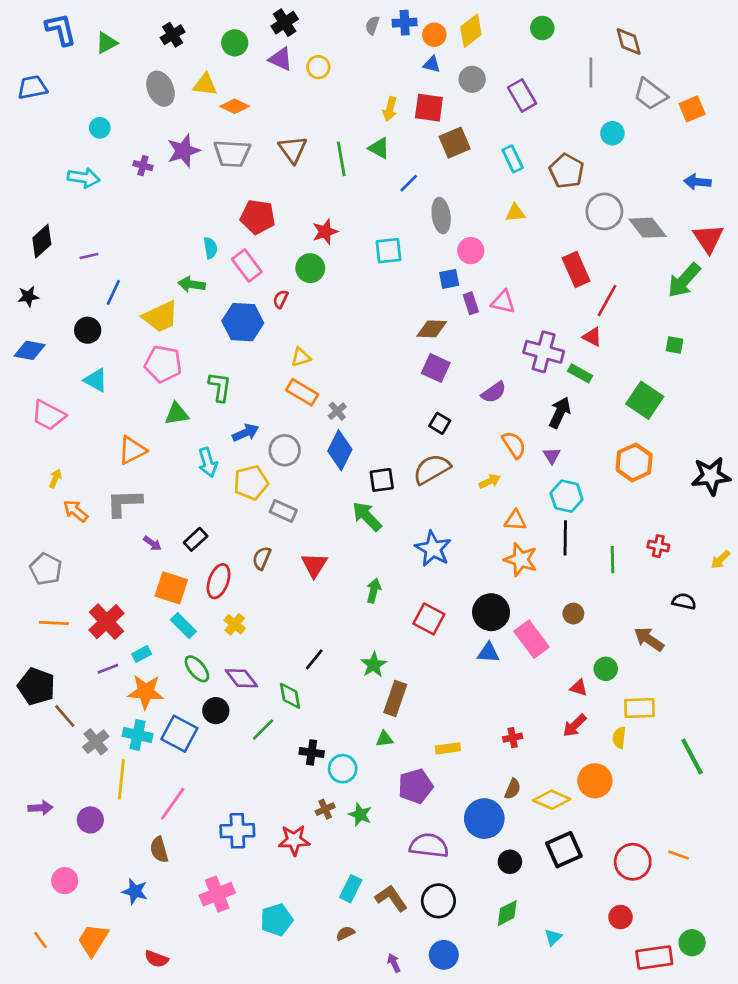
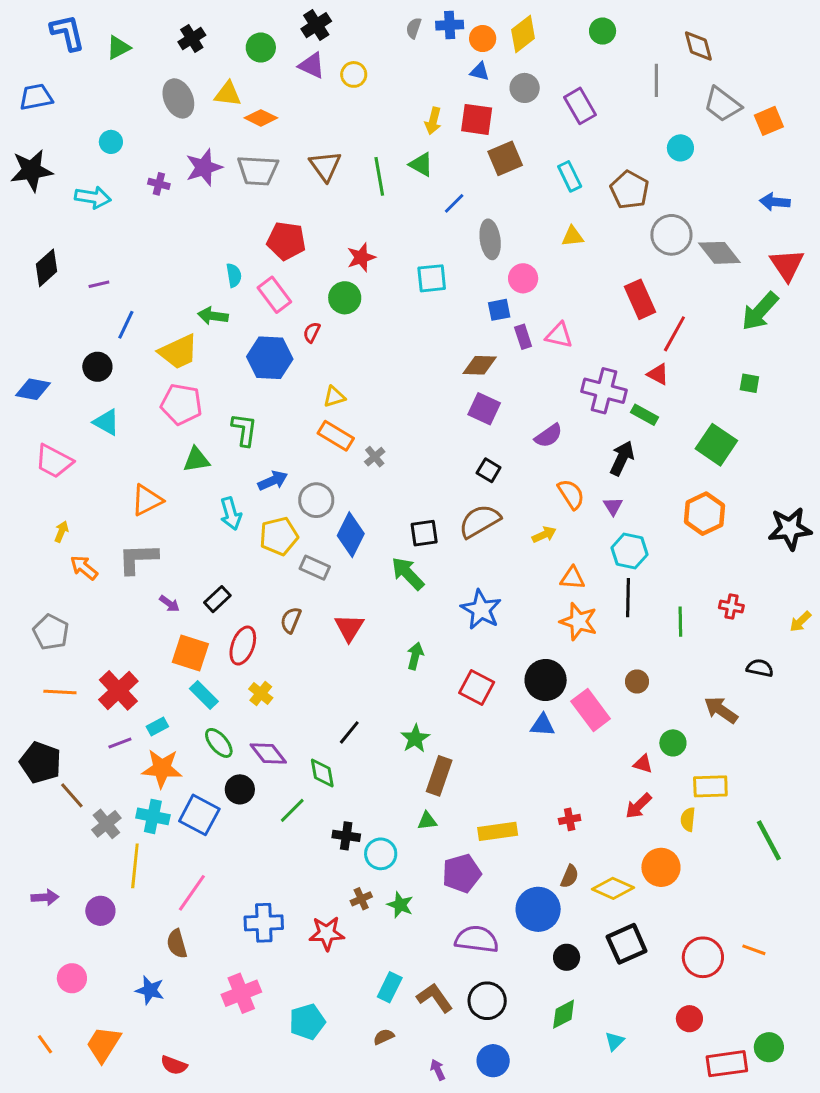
black star: (28, 296) -> (31, 170), moved, size x1.8
blue diamond: (340, 450) -> (351, 535), moved
yellow rectangle: (448, 748) -> (498, 831), size x1.4

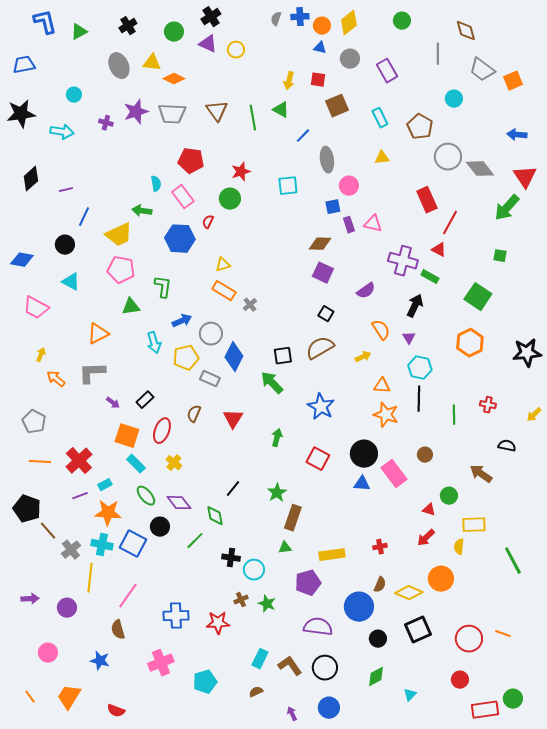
red square: (477, 119) -> (318, 80), size x0.7

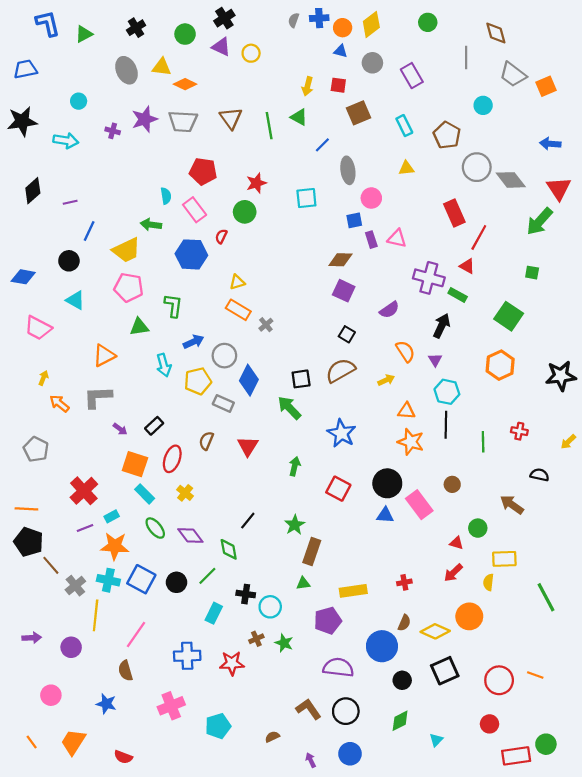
orange line: (40, 462) -> (26, 509), moved
black circle: (160, 527) -> (177, 582), moved
cyan rectangle: (260, 659) -> (214, 613), moved

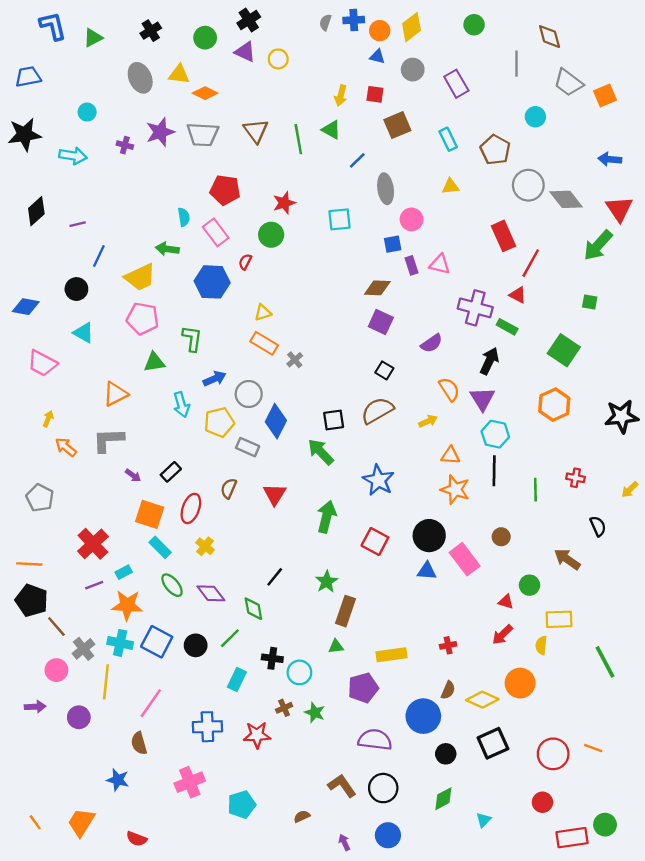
purple triangle: (435, 360) -> (482, 399), size x1.6
green arrow: (295, 466) -> (327, 517), size x1.5
black semicircle: (540, 475) -> (598, 526), turned 54
pink circle: (51, 695) -> (56, 670), moved

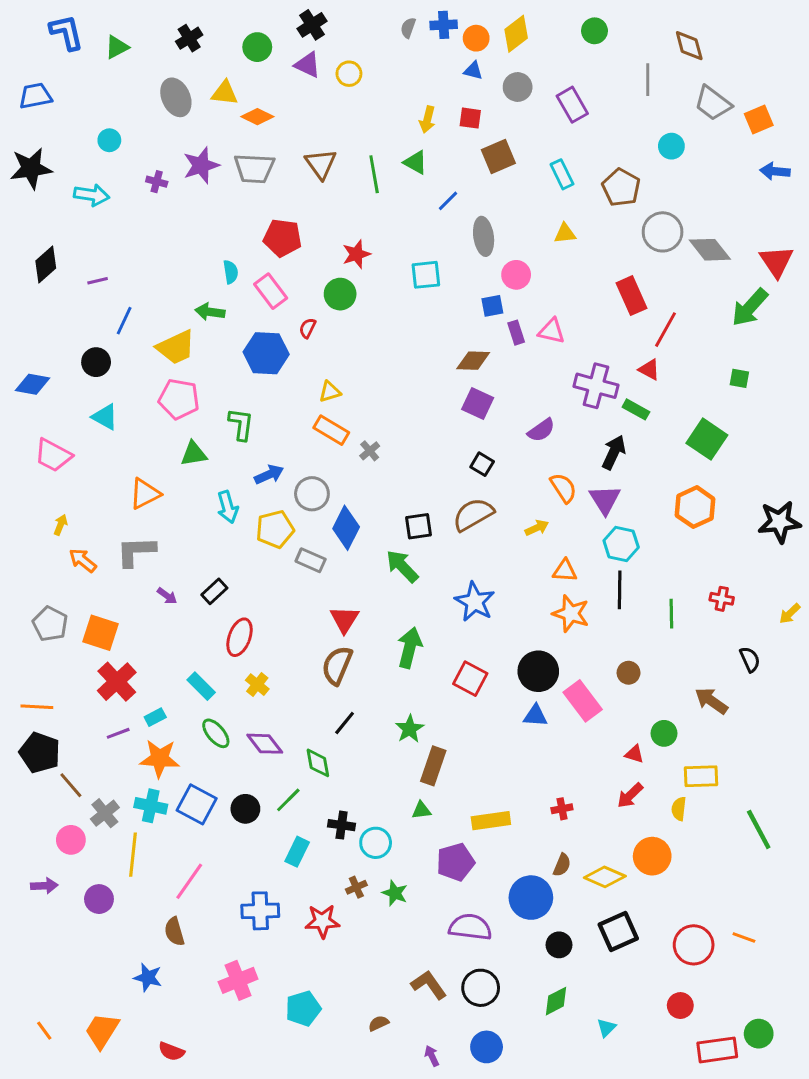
blue arrow: (610, 159) -> (775, 171), moved
brown semicircle: (229, 488) -> (337, 665), moved, size x1.5
orange square: (150, 514) -> (100, 633), moved

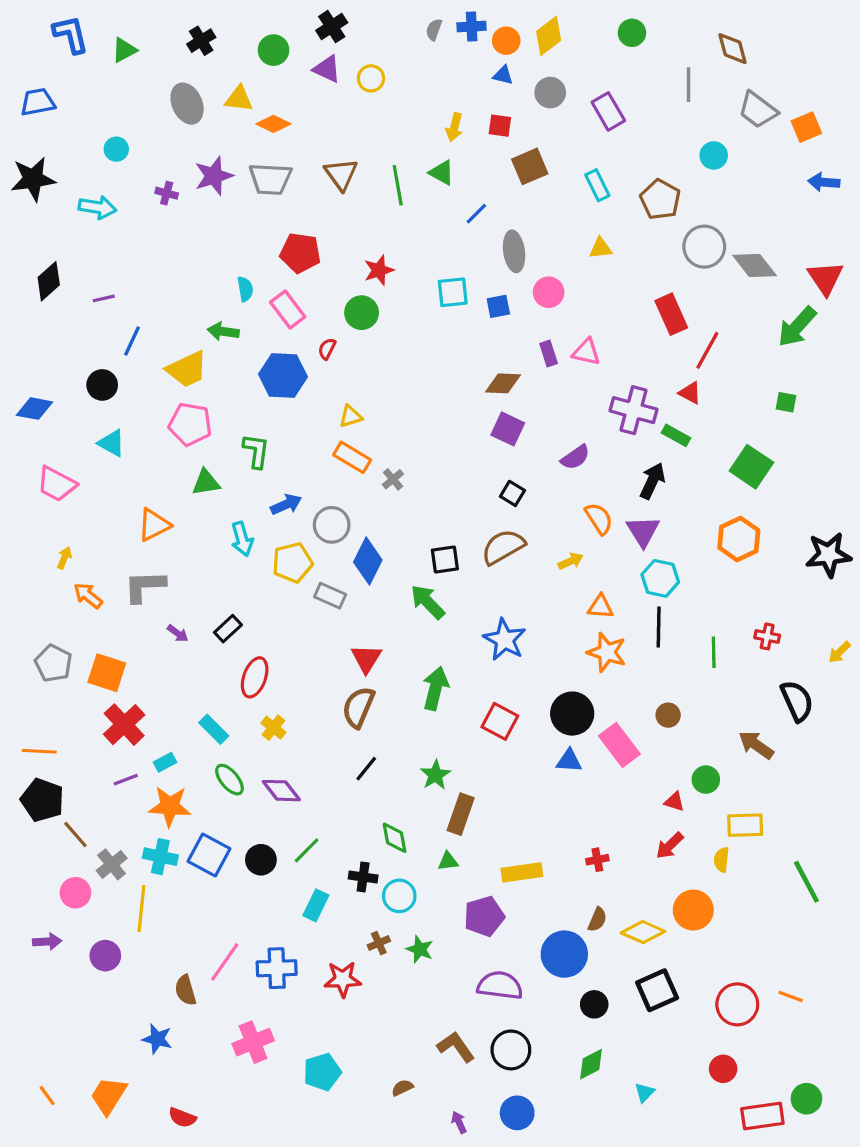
blue square: (492, 306) -> (498, 306), moved
black semicircle: (750, 659) -> (797, 701), size x1.5
green diamond: (318, 763) -> (395, 838), moved
pink line: (189, 881) -> (225, 962), moved

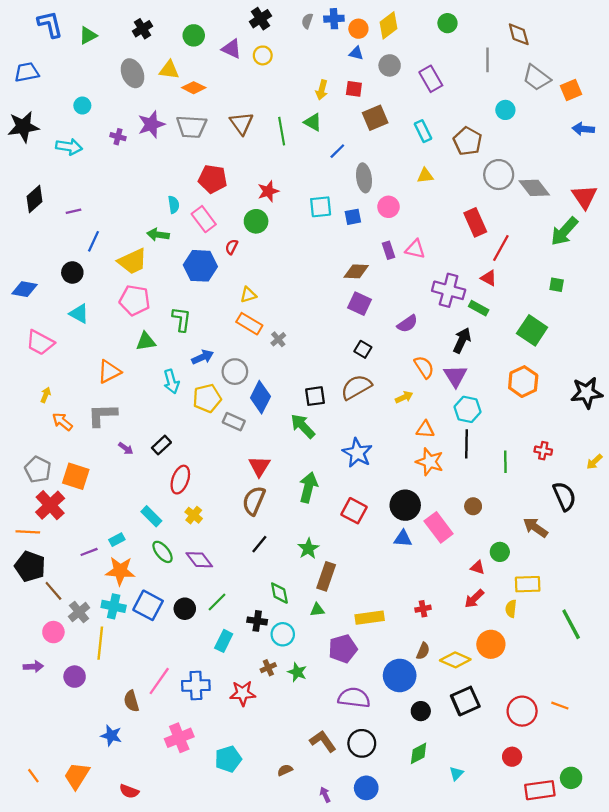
black cross: (332, 27) -> (260, 19), moved
red cross: (124, 725) -> (50, 505), moved

